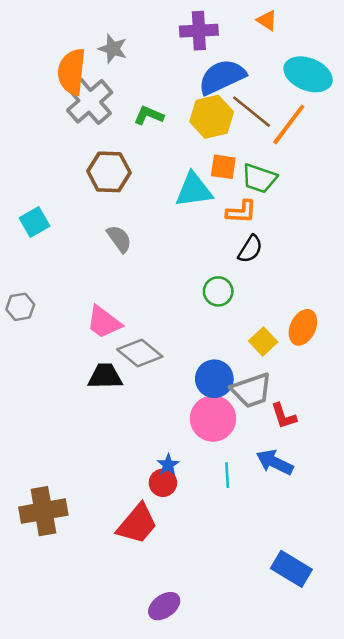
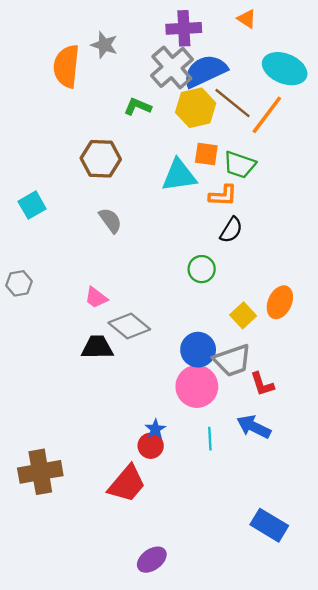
gray cross: (90, 101) -> (172, 67), moved
pink trapezoid: (104, 322) -> (96, 298), size x0.7

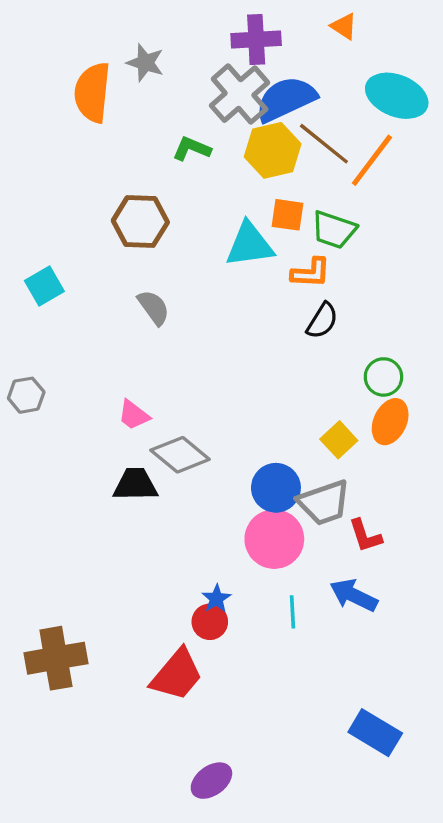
green circle: (202, 269) -> (383, 377), moved

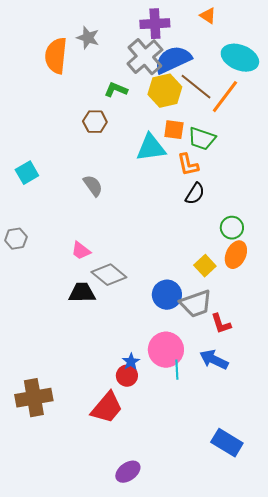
brown hexagon: (140, 221) -> (95, 122), moved, size x0.7
orange L-shape: (311, 273) -> (188, 165), turned 75
pink circle: (274, 539) -> (166, 350), moved

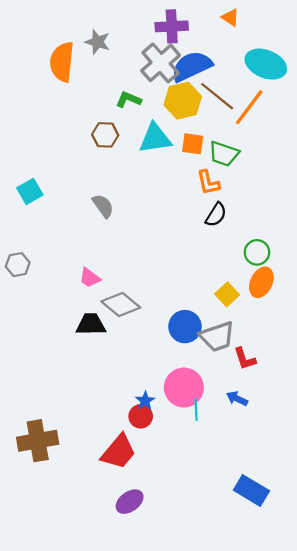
cyan triangle: (151, 148) -> (155, 138), moved
blue arrow: (214, 360) -> (237, 399), size x0.7
purple ellipse: (128, 472) -> (130, 502), moved

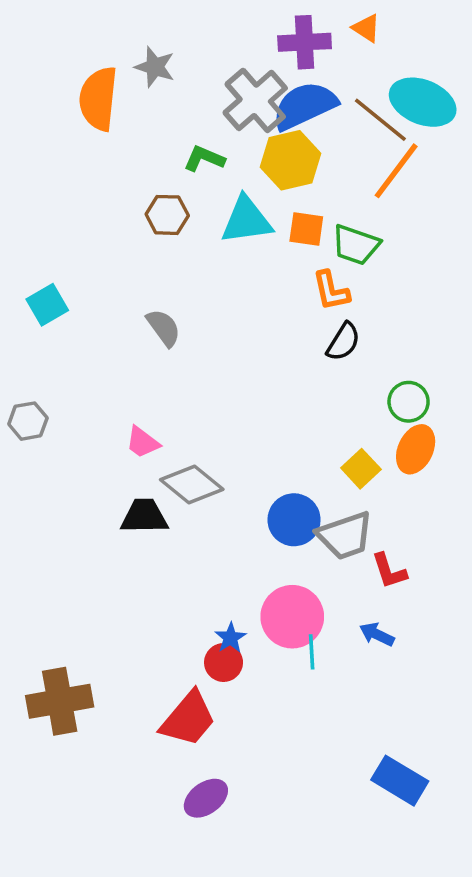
purple cross: (172, 26) -> (305, 42), moved
brown line: (217, 96) -> (380, 120), moved

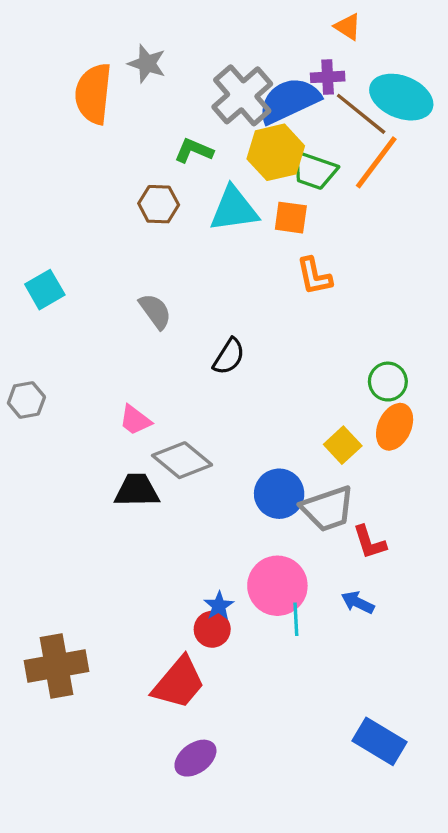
purple cross: (305, 42) -> (328, 77), moved, size x0.7
green trapezoid: (356, 245) -> (314, 171), moved
black semicircle: (343, 342) -> (229, 356), moved

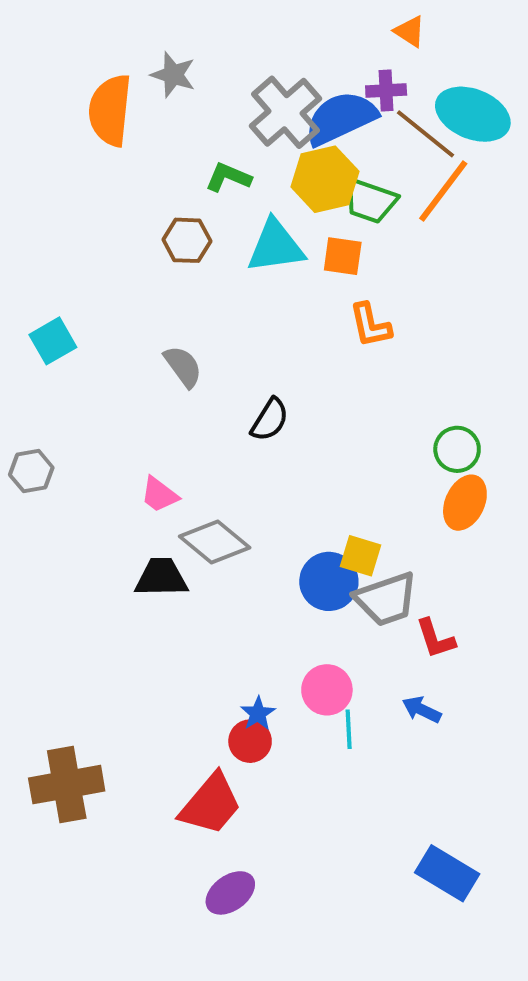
yellow square: (343, 445) -> (360, 556), moved, turned -30
pink circle: (277, 586) -> (327, 690), size x0.7

